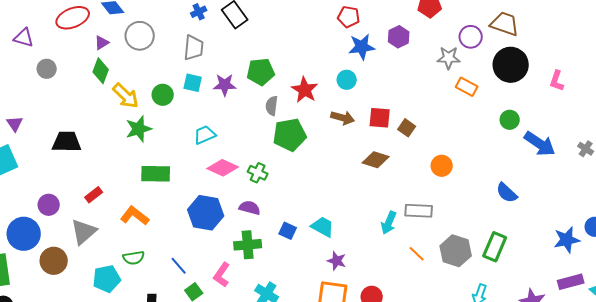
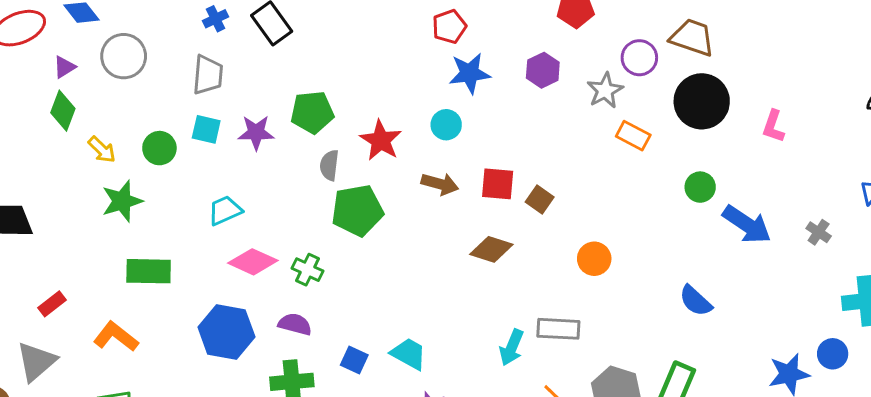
red pentagon: (349, 17) -> (449, 27), turned -30
purple hexagon: (399, 37) -> (543, 70), moved
gray star: (449, 58) -> (605, 90), turned -30
yellow arrow: (126, 96) -> (102, 150), size x0.7

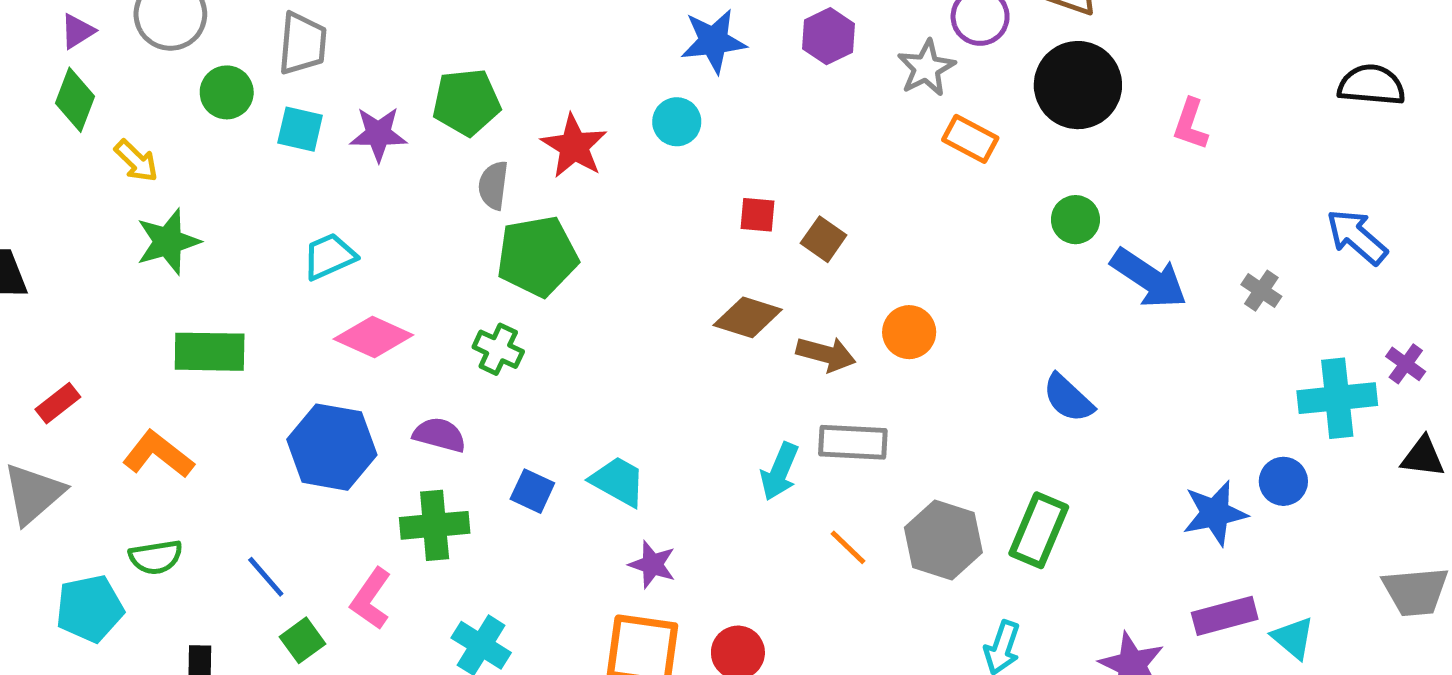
green circle: (159, 148) -> (227, 92), moved
brown arrow: (440, 184) -> (826, 354), moved
red square: (498, 184) -> (757, 215), size x0.7
green cross: (307, 270) -> (498, 349), moved

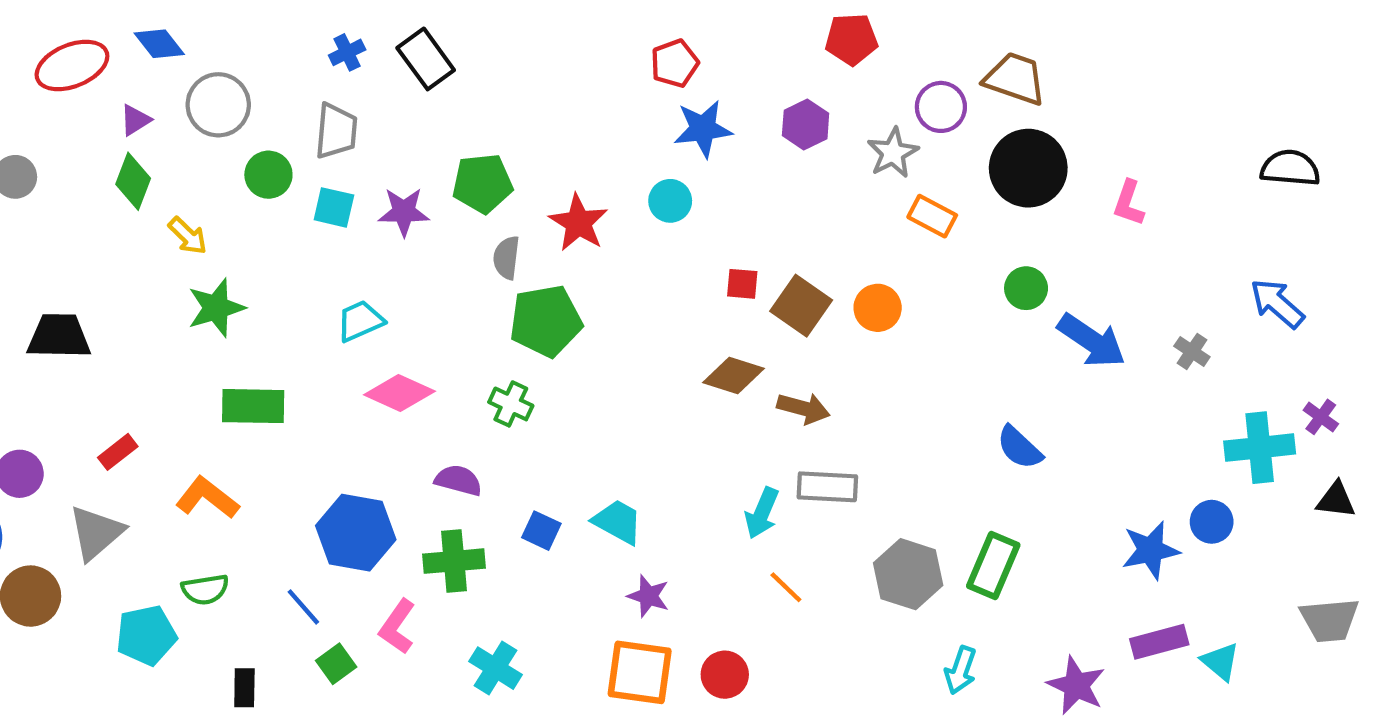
brown square: (824, 239) -> (801, 306), size x1.5
orange circle: (909, 332) -> (878, 308), moved
blue hexagon: (332, 447) -> (356, 533), moved
orange line: (848, 547) -> (786, 587), moved

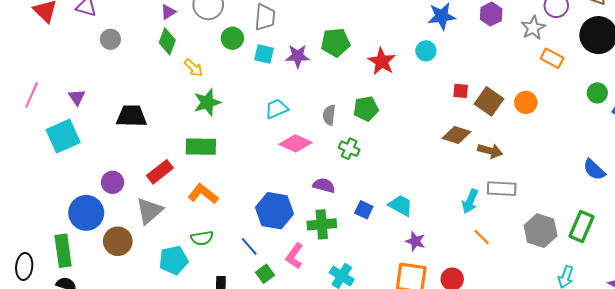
gray semicircle: (506, 258) -> (329, 115), moved
green pentagon: (546, 321) -> (366, 109), size x0.7
green rectangle: (253, 406) -> (201, 147), moved
red rectangle: (118, 452) -> (160, 172), size x1.4

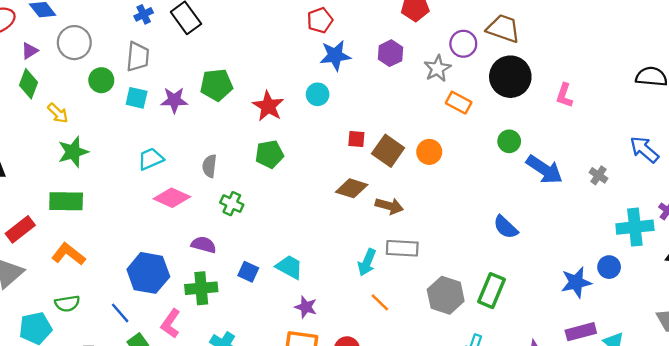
green pentagon: (366, 109) -> (269, 154), moved

